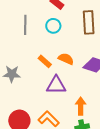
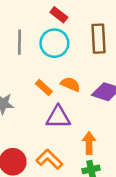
cyan circle: (53, 26) -> (54, 43), size x1.5

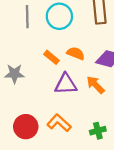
orange arrow: (89, 143) -> (96, 85), moved, turned -42

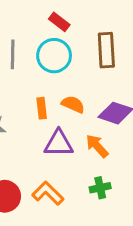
orange rectangle: (51, 57) -> (42, 108), turned 42
green cross: (98, 131) -> (100, 188), moved

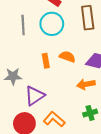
purple triangle: (59, 143) -> (35, 96), moved, turned -30
orange arrow: (97, 146) -> (86, 84), turned -54

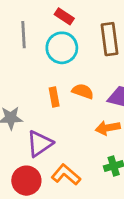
gray line: (23, 25) -> (23, 35), moved

